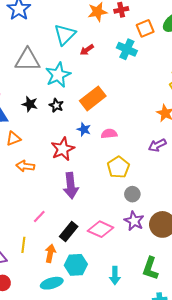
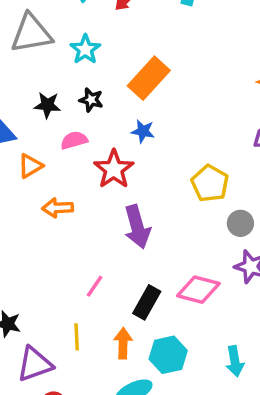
cyan star: (58, 75) -> (85, 49), size x0.7
pink semicircle: (109, 134) -> (74, 140), moved

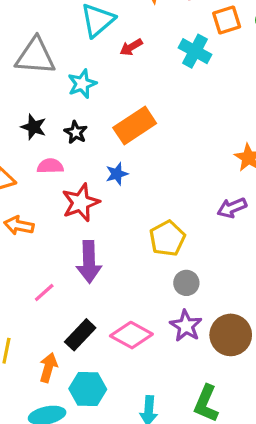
blue star: (143, 131) -> (117, 174), turned 30
pink line: (95, 286) -> (44, 292), moved

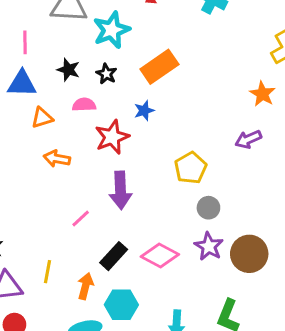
cyan star: (82, 84) -> (111, 30), size x1.4

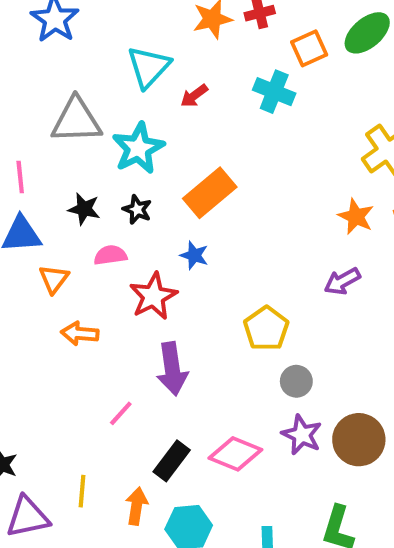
blue star: (144, 111) -> (194, 255), turned -30
orange triangle: (42, 118) -> (54, 279), turned -30

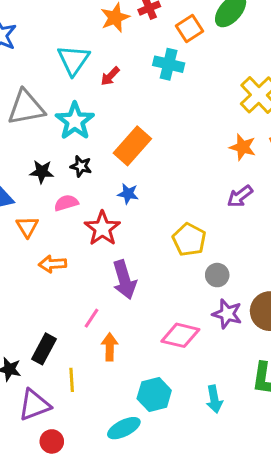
black rectangle: (172, 461) -> (44, 349), moved
orange arrow: (137, 506) -> (110, 347), moved

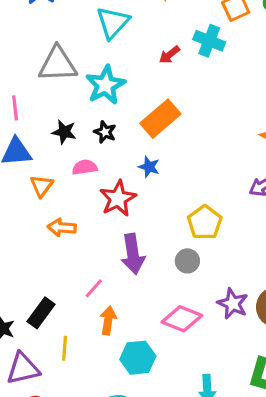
red arrow: (110, 76) -> (169, 55), moved
gray circle: (217, 275) -> (187, 261), moved
cyan hexagon: (154, 395) -> (138, 358), moved

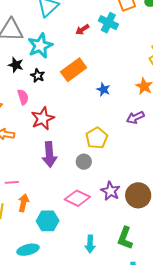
black star: (64, 132) -> (16, 65), moved
pink semicircle: (85, 167) -> (23, 97), turned 77
blue star: (149, 167) -> (103, 89), moved
pink line: (94, 288) -> (12, 182), moved, turned 40
orange arrow: (108, 320) -> (23, 203), moved

